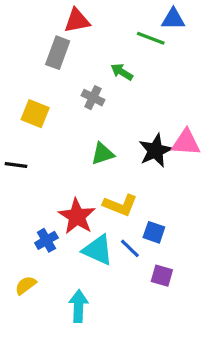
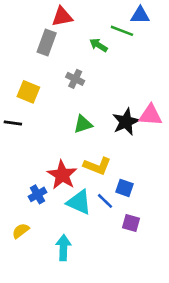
green arrow: (122, 72) -> (99, 45), moved
black line: (16, 165) -> (13, 123), moved

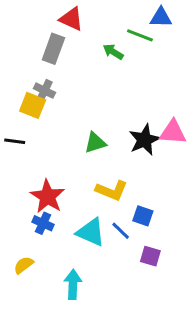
red triangle: (62, 17) -> (71, 19), turned 35
gray cross: (75, 79) -> (45, 91), moved
red star: (62, 175) -> (47, 196), moved
blue cross: (38, 194) -> (43, 223), turned -36

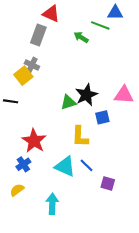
yellow square: (33, 105) -> (23, 76), turned 30
black star: (144, 140) -> (86, 95), moved
yellow L-shape: (112, 190) -> (80, 137), turned 70
blue square: (143, 216) -> (102, 117), moved, turned -32
blue cross: (43, 223) -> (23, 164), moved, turned 32

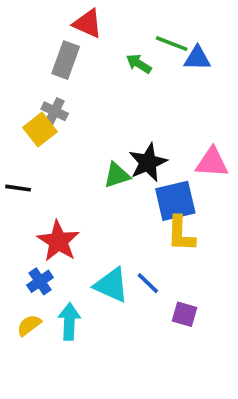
blue triangle: (115, 13) -> (197, 58), moved
black line: (11, 101) -> (18, 188), moved
blue square: (102, 117) -> (175, 201), size x1.6
yellow L-shape: (80, 137) -> (181, 234), moved
cyan arrow: (52, 204) -> (69, 322), moved

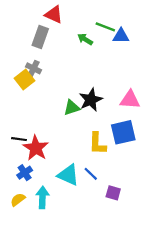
black line: (18, 188) -> (19, 139), moved
blue square: (175, 201) -> (123, 132), moved
yellow L-shape: (181, 234) -> (97, 144), moved

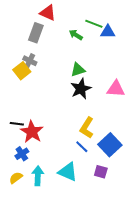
green triangle: (72, 108) -> (78, 70), moved
blue square: (123, 132) -> (110, 145), moved, turned -30
yellow L-shape: (97, 144) -> (87, 128), turned 30
blue line: (91, 174) -> (82, 147), moved
cyan triangle: (68, 175) -> (68, 172), moved

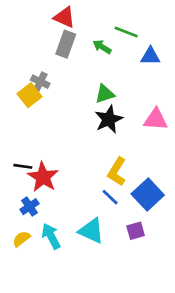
blue triangle: (108, 32) -> (150, 56), moved
gray rectangle: (36, 33) -> (66, 44), moved
purple square: (101, 172) -> (136, 231), turned -32
cyan arrow: (38, 176) -> (51, 236), turned -30

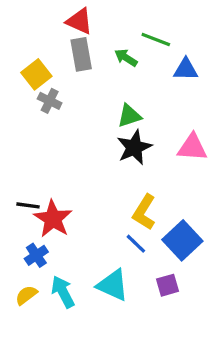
gray rectangle: (66, 44) -> (81, 54), turned -30
yellow square: (30, 95) -> (36, 74), moved

